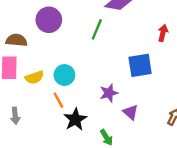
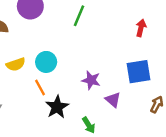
red arrow: (163, 33) -> (141, 28), moved
blue square: (140, 65) -> (138, 72), moved
purple star: (109, 93) -> (91, 80), turned 30

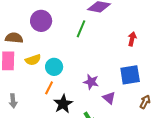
yellow semicircle: (16, 64) -> (33, 60), moved
orange line: (40, 87) -> (49, 88), turned 56

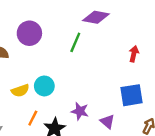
yellow semicircle: (33, 60) -> (20, 91), moved
purple star: (91, 82) -> (80, 111), moved
orange line: (49, 88) -> (33, 118), moved

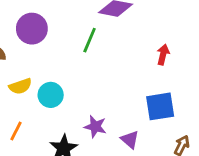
yellow semicircle: (20, 91) -> (20, 86), moved
orange line: (33, 118) -> (16, 131), moved

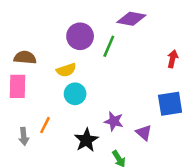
purple circle: (32, 29) -> (80, 36), moved
yellow semicircle: (20, 86) -> (66, 70), moved

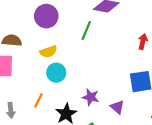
purple circle: (80, 36) -> (46, 16), moved
orange line: (45, 125) -> (38, 100), moved

